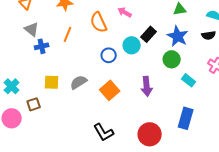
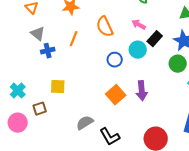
pink arrow: (125, 12) -> (139, 25), moved
gray semicircle: (79, 82) -> (85, 123), moved
purple arrow: (147, 86) -> (142, 91), moved

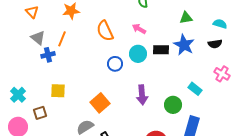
orange line: (74, 39) -> (62, 39), moved
black rectangle: (155, 39) -> (161, 50), moved, turned 49
green circle: (178, 64) -> (173, 105), moved
orange square: (116, 95) -> (100, 103), moved

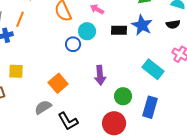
cyan circle: (138, 54) -> (87, 31), moved
cyan rectangle: (195, 89) -> (153, 69), size x1.5
green circle: (173, 105) -> (123, 96), moved

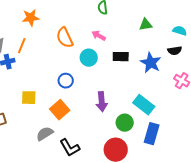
blue star: (142, 25) -> (151, 63), moved
blue circle: (73, 44) -> (66, 81), moved
cyan rectangle: (153, 69) -> (144, 105), moved
yellow square: (16, 71) -> (29, 98), moved

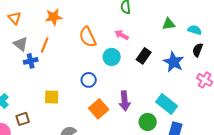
cyan semicircle: (180, 31) -> (195, 30), moved
black semicircle: (175, 51) -> (198, 50), turned 120
black rectangle: (121, 57) -> (144, 56), turned -56
orange square: (60, 110) -> (99, 109), moved

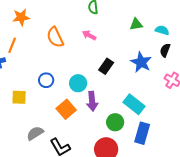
black rectangle: (144, 56) -> (106, 66), moved
cyan circle: (112, 57) -> (78, 83), moved
blue circle: (89, 80) -> (46, 80), moved

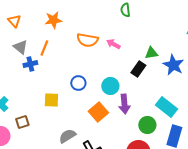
green triangle: (136, 24) -> (151, 53), moved
pink arrow: (89, 35) -> (113, 44), moved
orange semicircle: (55, 37) -> (87, 40), turned -55

